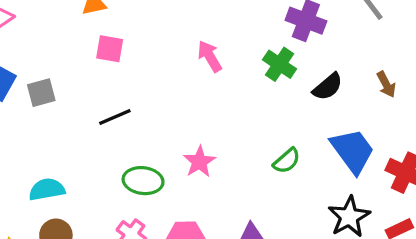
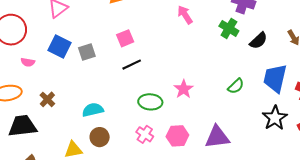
pink square: (110, 49) -> (125, 38), moved, turned -30
pink arrow: (210, 56) -> (185, 15), moved
blue trapezoid: (353, 151) -> (275, 78), turned -128

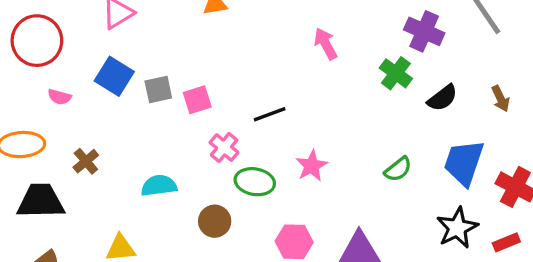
pink square: (125, 38) -> (197, 100), moved
black line: (132, 65) -> (270, 114), moved
pink cross: (145, 134) -> (224, 148), moved
brown circle: (100, 137) -> (215, 221), moved

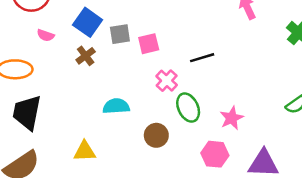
brown cross: (86, 161) -> (86, 56), moved
pink star: (312, 166) -> (232, 118), moved
green ellipse: (255, 182) -> (188, 108), turned 52
black trapezoid: (41, 201) -> (27, 113), turned -81

